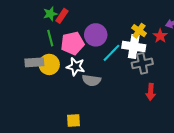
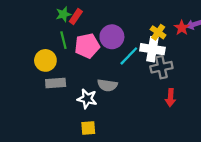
red star: (160, 36) -> (182, 28), moved
gray rectangle: (34, 62) -> (56, 83), moved
yellow circle: (49, 64) -> (45, 60), moved
white star: (76, 67) -> (87, 99), moved

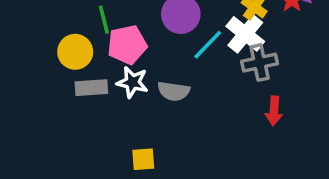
pink pentagon: (87, 46) -> (127, 45), moved
white cross: (152, 49) -> (245, 34), turned 30
white star: (87, 99) -> (132, 82), moved

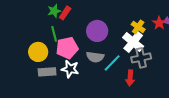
cyan line: (208, 45) -> (112, 63), moved
gray semicircle: (174, 91) -> (95, 57), moved
red arrow: (274, 111) -> (130, 78), moved

